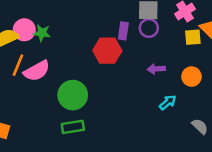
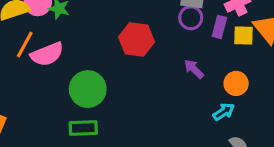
purple rectangle: (123, 31) -> (219, 27), moved
purple arrow: (156, 69) -> (194, 69), turned 42
cyan arrow: (168, 102) -> (224, 112), moved

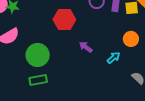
purple arrow: (194, 69) -> (86, 47), moved
cyan arrow: (224, 112) -> (114, 58), moved

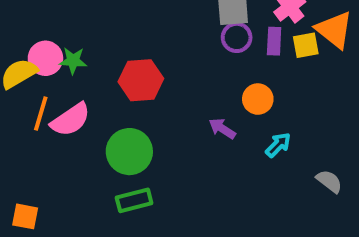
red hexagon: (64, 20) -> (141, 80), moved
orange circle: (131, 39) -> (258, 99), moved

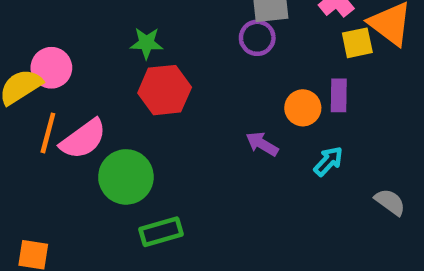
purple circle: (237, 37) -> (257, 38), moved
purple rectangle: (274, 41) -> (339, 95), moved
green star: (73, 61) -> (146, 43), moved
green circle: (129, 152) -> (126, 177), moved

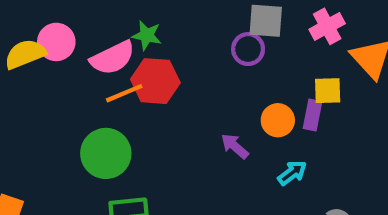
yellow square: (357, 43) -> (328, 91), moved
orange line: (48, 133) -> (124, 93), moved, turned 42
pink semicircle: (83, 139) -> (113, 58), moved

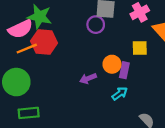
green star: (147, 35) -> (39, 17), size x1.5
purple rectangle: (313, 115) -> (124, 70), moved
purple arrow: (235, 146) -> (88, 78), turned -63

